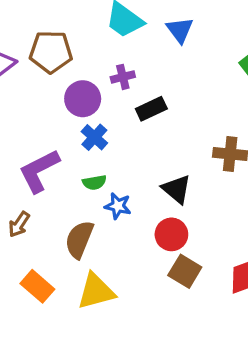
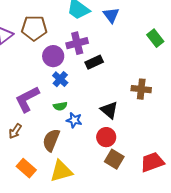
purple cross: (123, 77) -> (77, 43), size x1.5

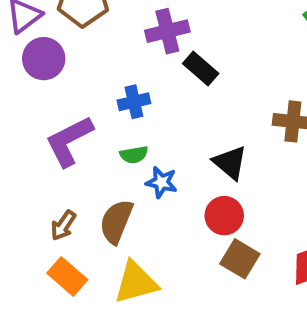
purple circle: (53, 56) -> (44, 59), moved
black rectangle: (94, 62) -> (201, 68), turned 66
blue cross: (60, 79) -> (134, 102), turned 35
brown arrow: (15, 131) -> (63, 225), moved

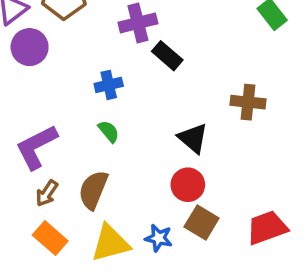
purple L-shape: (69, 141) -> (36, 147), moved
green semicircle: (134, 155) -> (109, 131), turned -120
blue star: (161, 182) -> (159, 238), moved

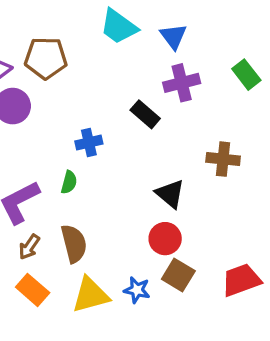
purple cross: (138, 23) -> (182, 83), moved
green semicircle: (109, 131) -> (69, 182), moved, turned 55
brown semicircle: (93, 190) -> (74, 244), turned 144

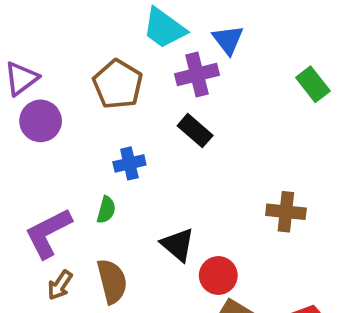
brown pentagon: (46, 58) -> (118, 84), moved, turned 30
purple cross: (182, 83) -> (197, 75), moved
brown cross: (223, 159) -> (286, 212), moved
black triangle: (170, 194) -> (178, 245), moved

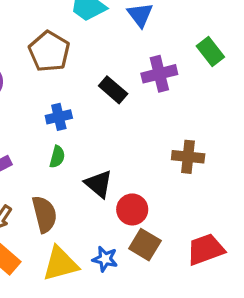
purple cross: (197, 75) -> (159, 74), moved
green semicircle: (106, 210) -> (57, 157), moved

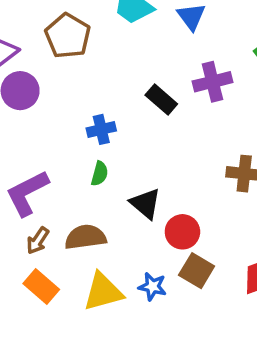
brown pentagon: (49, 51) -> (68, 36), moved
brown semicircle: (44, 214) -> (85, 237), turned -84

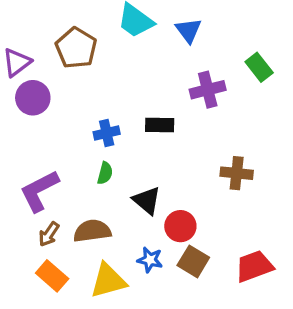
black rectangle: (161, 99) -> (160, 125), moved, turned -40
blue star: (152, 287) -> (150, 260), moved

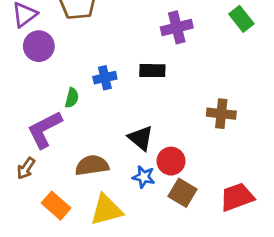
purple cross: (208, 90) -> (177, 27), moved
green semicircle: (105, 173) -> (72, 98), moved
brown arrow: (49, 234) -> (26, 168), moved
blue star: (150, 260) -> (144, 177), moved

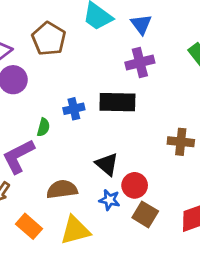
black rectangle: (152, 71) -> (117, 102), size x1.5

